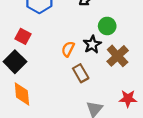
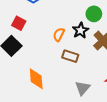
brown rectangle: (81, 73) -> (70, 56), turned -42
orange diamond: (22, 94) -> (36, 79), moved

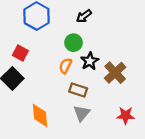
green circle: (94, 14) -> (74, 43), moved
gray triangle: (83, 88) -> (82, 113), moved

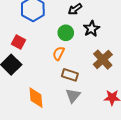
black star: (90, 61) -> (91, 29), moved

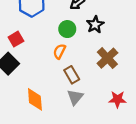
red square: (18, 42) -> (16, 39), turned 32
brown rectangle: (70, 75) -> (72, 75), turned 42

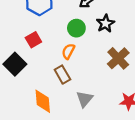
red square: (16, 39) -> (33, 40), moved
brown rectangle: (72, 75) -> (62, 75), moved

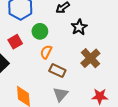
green circle: (76, 28) -> (40, 31), moved
brown rectangle: (62, 75) -> (57, 71), moved, turned -35

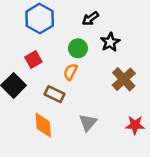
green circle: (40, 31) -> (78, 48), moved
brown rectangle: (57, 71) -> (54, 94), moved

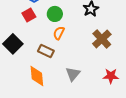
green circle: (78, 48) -> (55, 14), moved
red square: (33, 59) -> (29, 15), moved

